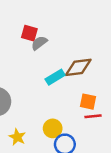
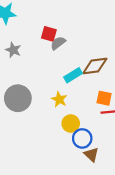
yellow star: (17, 137) -> (59, 99), moved

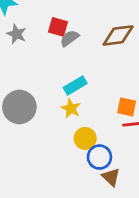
gray star: (13, 50) -> (17, 34), moved
brown diamond: (95, 66) -> (118, 35), moved
cyan rectangle: (73, 75) -> (75, 86), moved

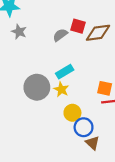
red square: (58, 27) -> (78, 26), moved
gray circle: (19, 107) -> (37, 87), moved

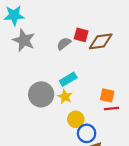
gray star: (19, 32) -> (24, 40), size x1.5

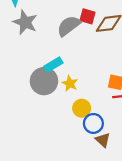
gray semicircle: (64, 44) -> (69, 26), size x1.5
cyan rectangle: (68, 79) -> (53, 65), moved

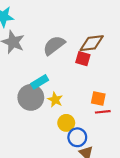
red square: (87, 16) -> (83, 59), moved

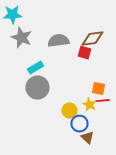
gray semicircle: (54, 45) -> (58, 41), turned 30
cyan rectangle: (40, 82) -> (36, 68), moved
yellow star: (55, 100) -> (90, 105), moved

